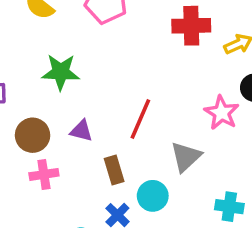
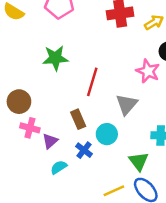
green star: (61, 72) -> (55, 58), moved
purple triangle: (81, 131) -> (50, 141), moved, turned -49
pink cross: (44, 174) -> (30, 128), turned 30

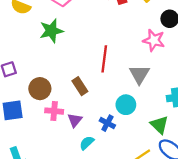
green star: (55, 58) -> (51, 31), moved
brown rectangle: (78, 119) -> (80, 86), moved

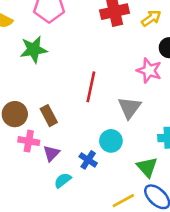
brown rectangle: (80, 86) -> (49, 116), moved

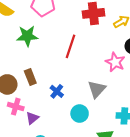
red line: (91, 87) -> (70, 46), moved
brown rectangle: (49, 116) -> (30, 77), moved
blue cross: (88, 160) -> (57, 91), moved

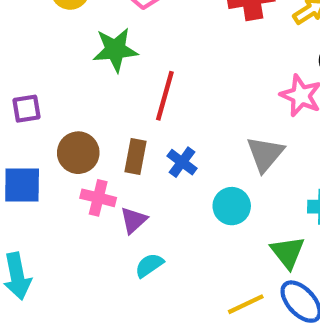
red line: (70, 46) -> (165, 96), moved
brown rectangle: (30, 77) -> (135, 156), moved, turned 35

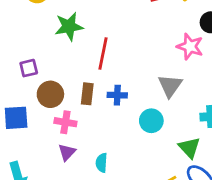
purple square: (26, 109) -> (29, 68), moved
blue cross: (182, 162) -> (117, 95), turned -30
purple triangle: (134, 220) -> (67, 152), moved
cyan semicircle: (149, 265) -> (102, 163), turned -48

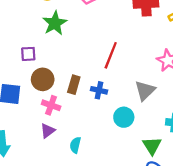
green star: (69, 27) -> (55, 23), moved, turned -30
red line: (103, 54) -> (111, 55), moved

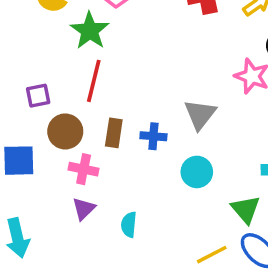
green star: (55, 23) -> (90, 31), moved
red line: (111, 55) -> (94, 81), moved
gray triangle: (145, 90) -> (200, 114), moved

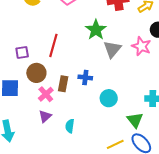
green star: (90, 31) -> (96, 30), moved
gray triangle: (200, 114) -> (112, 49), moved
brown rectangle: (114, 133) -> (63, 84), moved
pink cross: (84, 169) -> (46, 94), turned 35

